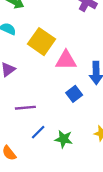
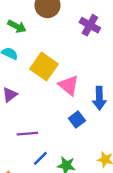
pink triangle: (66, 60) -> (69, 85), turned 40

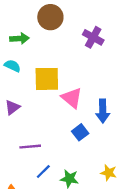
green arrow: (17, 26) -> (20, 39), turned -30
yellow square: (44, 66) -> (47, 79), turned -36

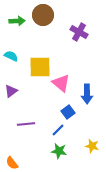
green arrow: (20, 39) -> (17, 21), moved
blue line: (43, 172) -> (58, 130), moved

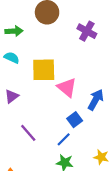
green arrow: (17, 21) -> (14, 31), moved
blue arrow: (87, 94) -> (96, 100), turned -150
purple line: (26, 124) -> (28, 133), turned 54

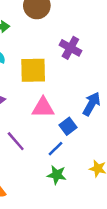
purple cross: (87, 31) -> (70, 48), moved
pink triangle: (67, 87) -> (43, 108), moved, turned -40

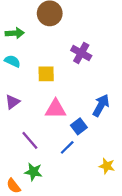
yellow square: (33, 70) -> (46, 74), size x0.7
green star: (57, 175) -> (33, 172), moved

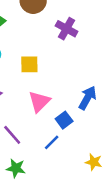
purple cross: (81, 53) -> (67, 29), moved
pink triangle: (56, 109) -> (39, 102), turned -45

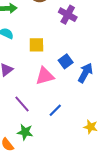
pink triangle: (39, 102) -> (45, 76), turned 30
blue square: (64, 120) -> (66, 61), moved

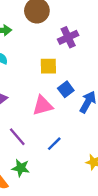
purple cross: (68, 15) -> (68, 37), turned 36
yellow square: (36, 45) -> (48, 66), moved

